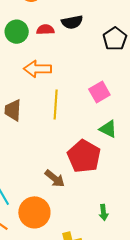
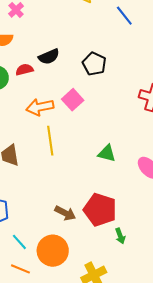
orange arrow: (37, 69) -> (40, 107), moved
pink square: (99, 92) -> (73, 100), moved
red pentagon: (84, 156) -> (100, 210), moved

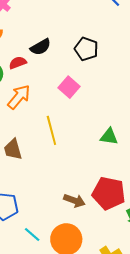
orange arrow: (40, 107) -> (19, 97), moved, turned 148

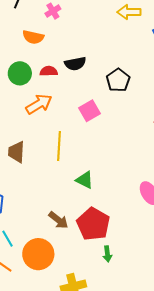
green triangle: (109, 137) -> (85, 180), moved

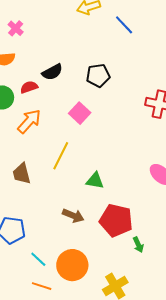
black pentagon: (118, 80) -> (98, 75), turned -30
yellow line: (59, 146) -> (61, 156), turned 40
brown arrow: (58, 220) -> (73, 216), moved

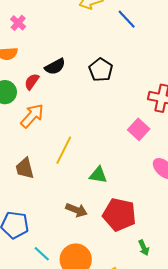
black pentagon: (98, 75) -> (101, 70), turned -30
red semicircle: (29, 87) -> (32, 82), turned -36
pink square: (80, 113) -> (139, 129), moved
green arrow: (138, 245) -> (144, 248), moved

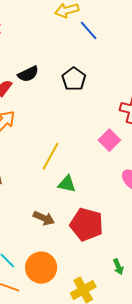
blue line: (127, 19) -> (89, 31), moved
yellow line: (64, 150) -> (50, 156), moved
green arrow: (144, 248) -> (118, 267), moved

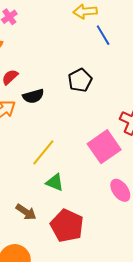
black semicircle: (28, 74) -> (33, 96), moved
pink square: (109, 140) -> (104, 147), size x1.5

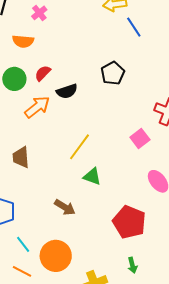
pink square: (104, 147) -> (140, 138), size x0.6
red pentagon: (67, 226) -> (129, 222), moved

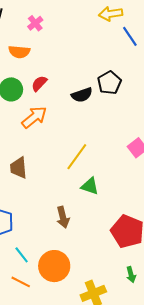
black semicircle: (67, 91) -> (82, 95), moved
brown arrow: (65, 207) -> (63, 217), turned 45

